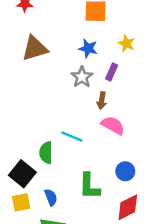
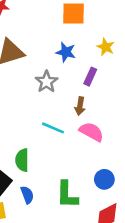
gray star: (82, 77) -> (47, 82), moved
cyan line: (72, 137) -> (53, 128), moved
blue semicircle: (51, 197) -> (27, 195), moved

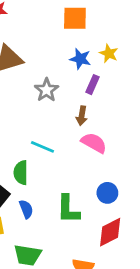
blue star: (66, 52) -> (80, 59), moved
cyan line: (53, 128) -> (42, 147), moved

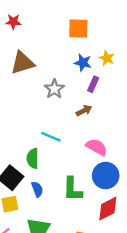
brown arrow: (82, 116) -> (84, 111), turned -126
pink semicircle: (94, 143) -> (97, 147), moved
blue circle: (107, 193) -> (106, 176), size x1.5

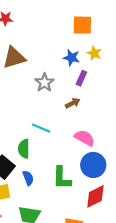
orange square: (78, 28) -> (82, 25), moved

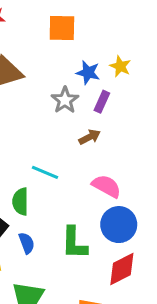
orange square: (82, 25) -> (62, 28), moved
gray star: (44, 83) -> (65, 100), moved

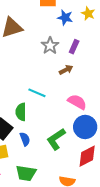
yellow star: (120, 66) -> (88, 13), moved
blue star: (88, 73) -> (65, 18), moved
green L-shape: (74, 243) -> (56, 139), turned 55

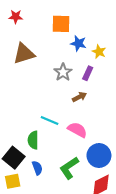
yellow star: (88, 13) -> (99, 52), moved
pink semicircle: (77, 102) -> (77, 130), moved

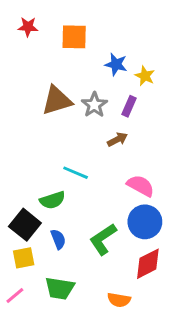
orange square: (61, 24) -> (74, 37), moved
brown triangle: (24, 54) -> (57, 100), moved
pink semicircle: (77, 130) -> (141, 186), moved
green semicircle: (33, 140) -> (52, 200), turned -108

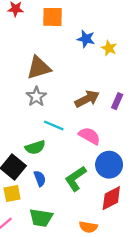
gray star: (94, 105) -> (36, 97), moved
purple rectangle: (129, 106) -> (117, 101), moved
brown arrow: (117, 139) -> (87, 99), size x1.5
pink semicircle: (141, 186) -> (89, 136), moved

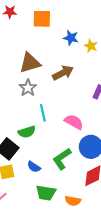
brown arrow: (87, 99) -> (63, 73), moved
cyan line: (54, 125) -> (43, 113), turned 54
blue semicircle: (40, 179) -> (34, 167), moved, turned 144
green trapezoid: (41, 218) -> (46, 193), moved

